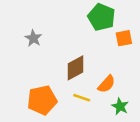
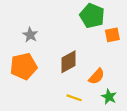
yellow line: (82, 98) -> (74, 98), moved
orange pentagon: (42, 100) -> (23, 66), moved

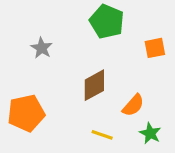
green pentagon: (92, 16) -> (107, 22), moved
orange pentagon: (23, 66) -> (26, 113), moved

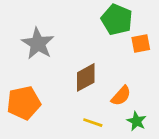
green pentagon: (107, 22) -> (117, 20), moved
gray star: (42, 48) -> (38, 44), size x1.6

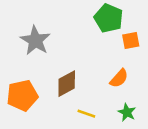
brown diamond: (86, 77) -> (67, 84), moved
orange semicircle: (121, 96) -> (119, 78), moved

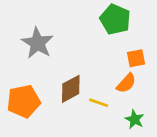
orange square: (131, 40) -> (136, 58), moved
yellow line: (86, 114) -> (99, 103), moved

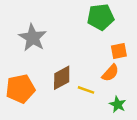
green pentagon: (115, 19) -> (101, 17), turned -30

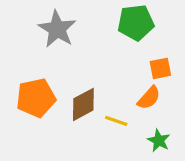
gray star: (33, 38) -> (57, 29), moved
orange pentagon: (20, 89) -> (36, 98), moved

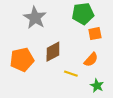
orange square: (160, 68) -> (95, 34), moved
brown diamond: (83, 104) -> (53, 52), moved

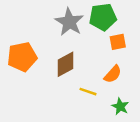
gray star: (35, 18) -> (69, 22), moved
orange pentagon: (22, 60) -> (22, 57), moved

